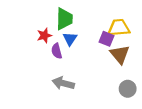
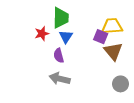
purple semicircle: (57, 51) -> (59, 56), moved

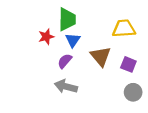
purple square: (101, 37) -> (128, 64), moved
brown triangle: (113, 51) -> (101, 56), moved
purple semicircle: (59, 56) -> (65, 61), turned 56

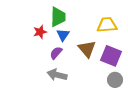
purple square: (128, 64) -> (111, 56), size x1.5

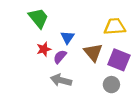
green trapezoid: (58, 17) -> (38, 18), moved, turned -40
red star: (40, 32) -> (44, 49), moved
gray circle: (115, 80) -> (111, 85), moved

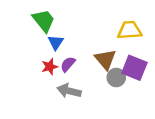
blue triangle: (67, 37) -> (56, 42), moved
red star: (44, 49) -> (50, 67), moved
gray circle: (111, 85) -> (116, 78), moved

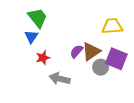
blue triangle: (56, 42) -> (31, 37), moved
brown triangle: (105, 59) -> (91, 51), turned 36
purple semicircle: (68, 64) -> (76, 51), moved

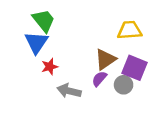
blue triangle: (31, 37) -> (36, 42), size x1.5
purple semicircle: (76, 51) -> (99, 79), moved
gray circle: (101, 67) -> (124, 85), moved

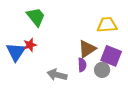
blue triangle: (36, 42) -> (16, 52), moved
red star: (50, 67) -> (30, 45), moved
purple semicircle: (99, 79) -> (82, 65), turned 136

